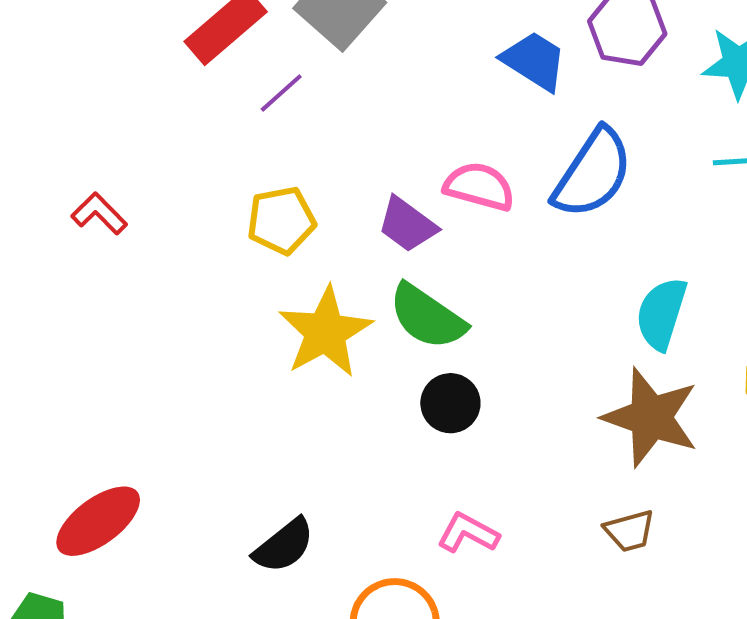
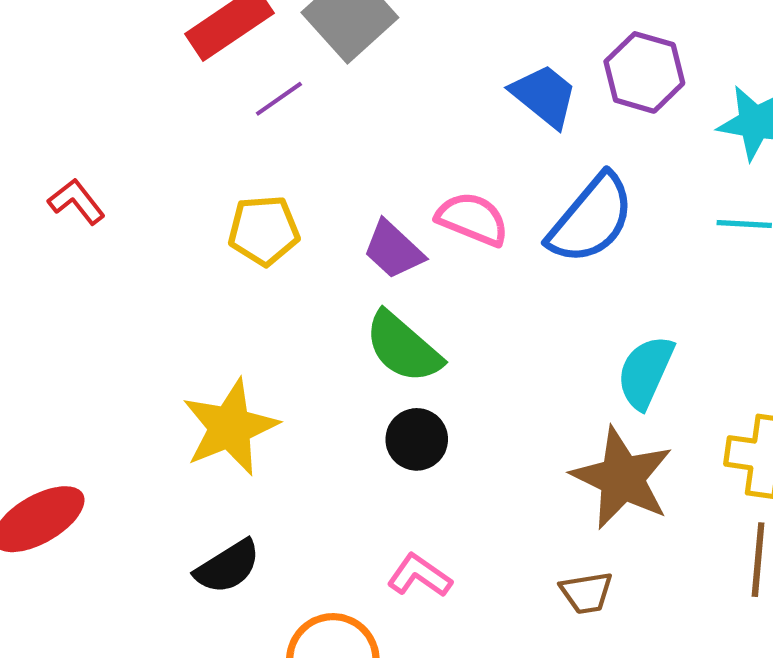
yellow star: (325, 332) -> (230, 427), moved

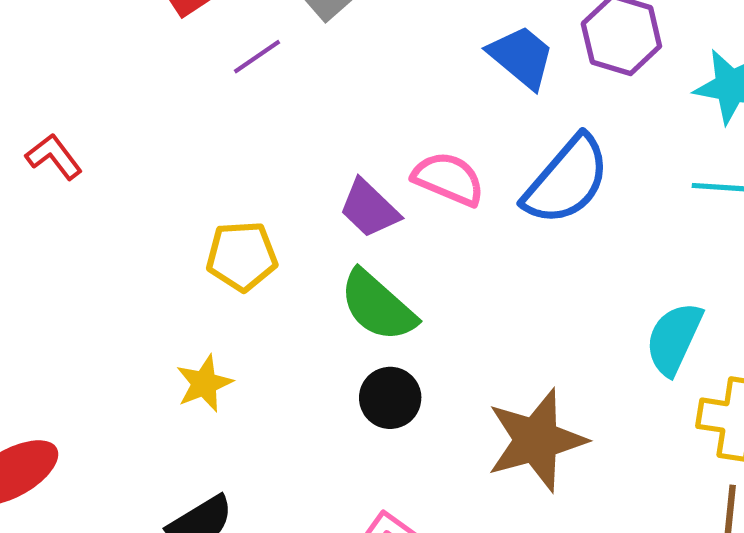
yellow pentagon: (264, 230) -> (242, 256), moved
cyan semicircle: (645, 372) -> (674, 339), moved
yellow star: (230, 427) -> (204, 383), size x0.6
brown star: (622, 478) -> (536, 440), moved, turned 30

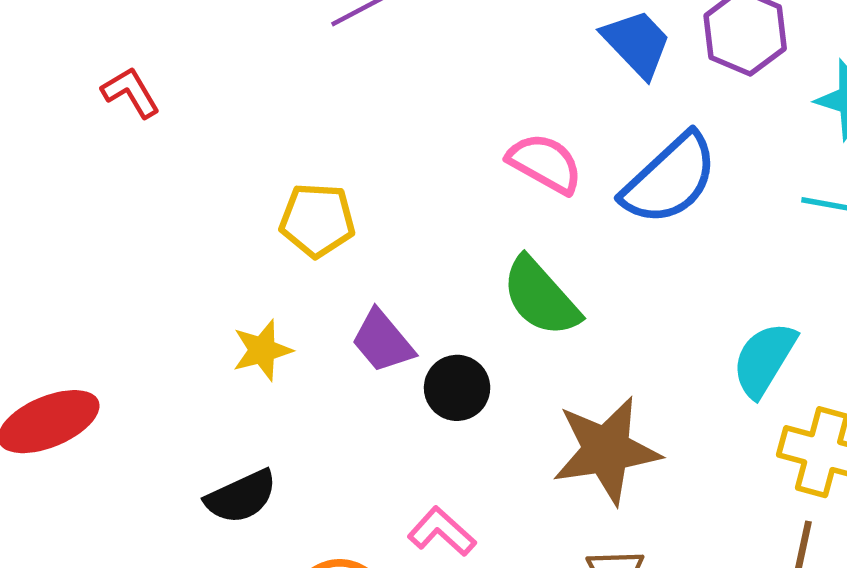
purple trapezoid: (369, 209) -> (383, 341), moved
green semicircle: (378, 306) -> (541, 297), moved

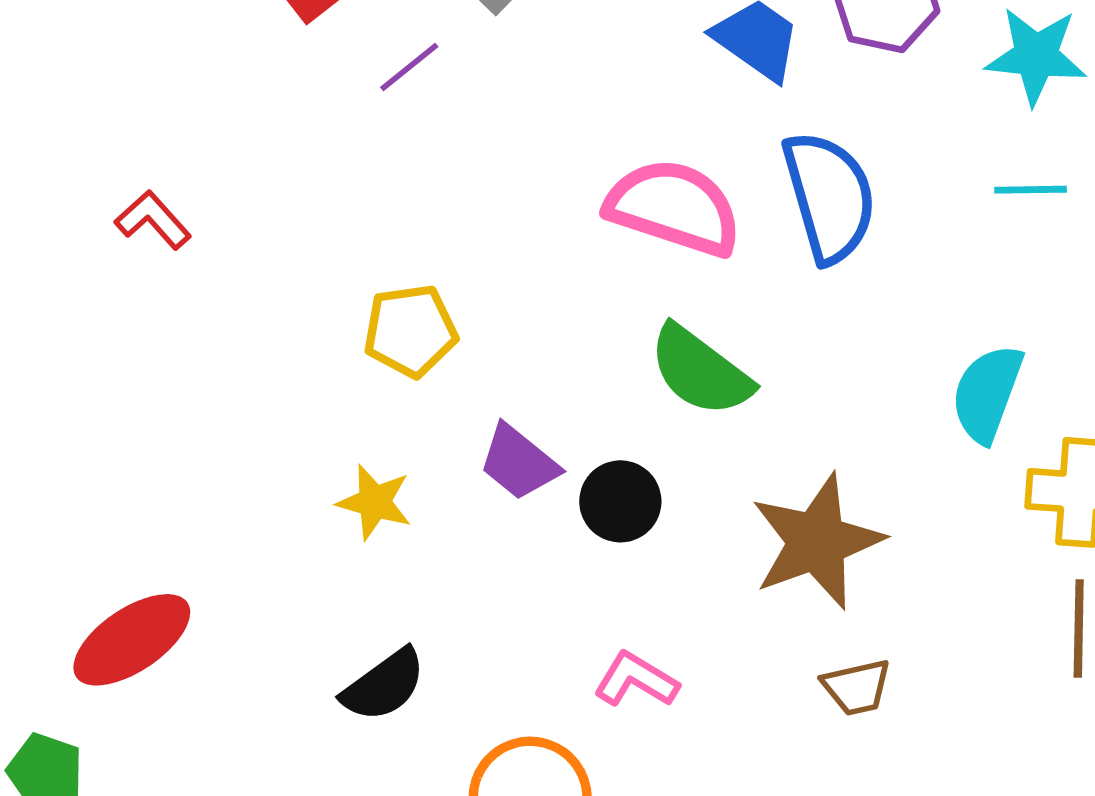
pink semicircle: (545, 163) -> (674, 207), size x1.4
blue semicircle: (670, 179) -> (829, 197), turned -52
yellow star: (262, 350) -> (374, 502), turned -30

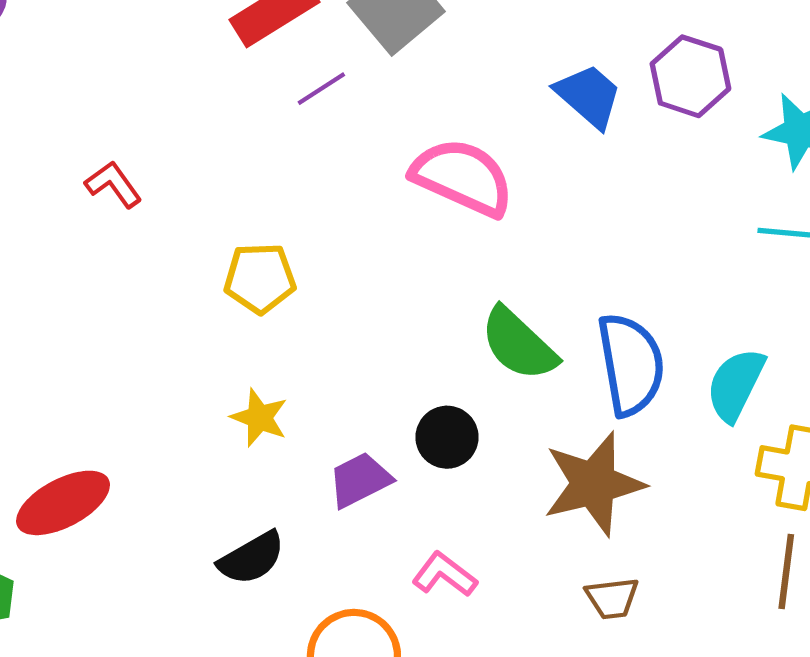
blue semicircle: (829, 197) -> (631, 364), moved
pink semicircle: (674, 207) -> (463, 177), moved
yellow pentagon: (410, 331) -> (260, 278), moved
purple trapezoid: (519, 462) -> (360, 480), moved, turned 108

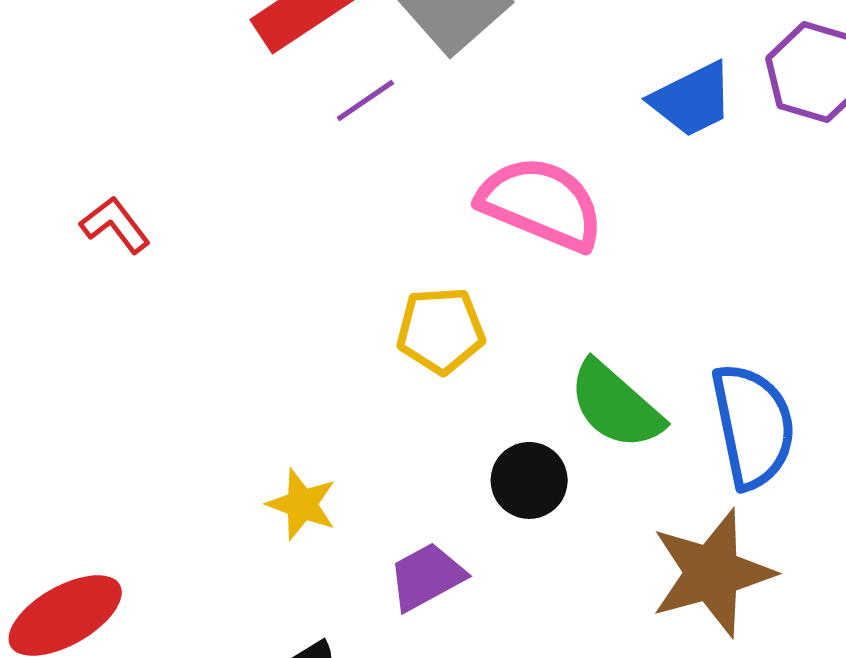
blue trapezoid: (589, 96) -> (692, 100), turned 114
yellow pentagon: (260, 278) -> (441, 330), moved
black circle: (447, 437) -> (529, 480), moved

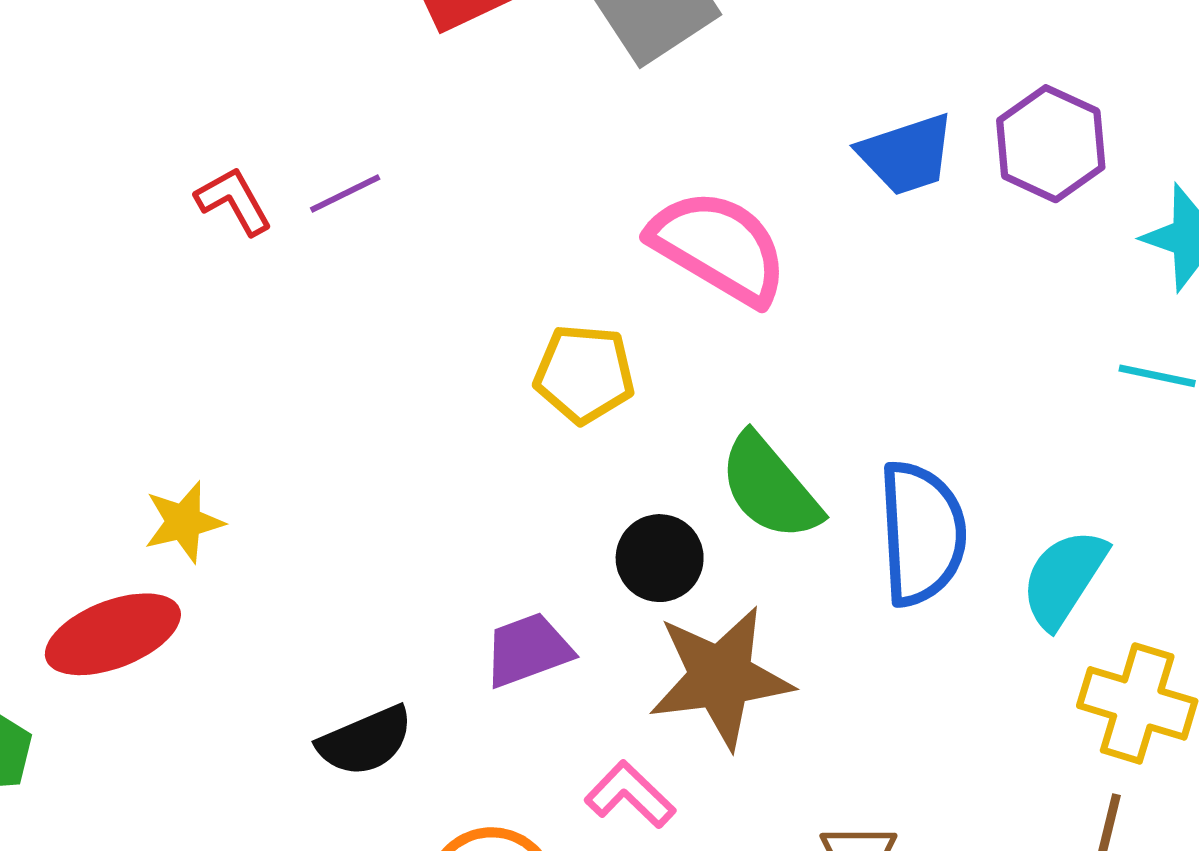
purple line: (365, 100) -> (345, 194), moved
yellow star: (302, 504) -> (184, 522), moved, turned 30
brown star: (712, 573) -> (721, 677), moved

